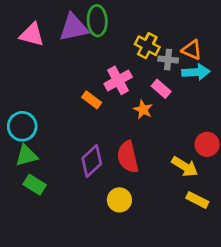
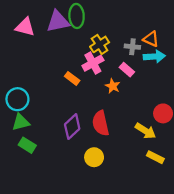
yellow cross: (147, 46) -> (100, 44), moved, turned 30

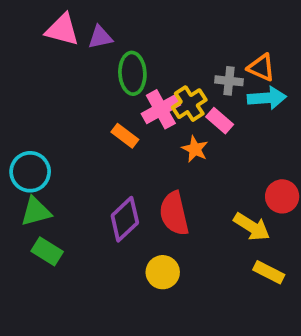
green ellipse: (77, 16) -> (132, 73), moved
purple triangle: (58, 21) -> (100, 37), size x0.6
pink triangle: (25, 27) -> (62, 30), moved
yellow cross: (100, 44) -> (189, 104), moved

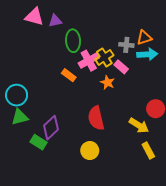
orange triangle: (261, 68) -> (144, 38), turned -42
purple diamond: (125, 219) -> (51, 128), moved
green rectangle: (47, 251) -> (39, 142), moved
yellow rectangle: (269, 272) -> (148, 151), turned 35

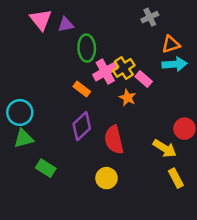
pink triangle: (34, 17) -> (41, 20), turned 36
gray cross: (126, 45) -> (150, 17), moved, turned -32
purple diamond: (51, 128) -> (82, 126), moved

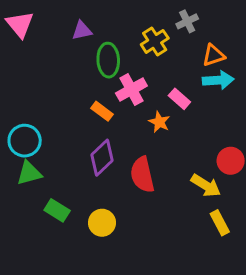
pink triangle: (41, 20) -> (20, 24), moved
yellow cross: (124, 68) -> (155, 41), moved
yellow circle: (106, 178) -> (102, 223), moved

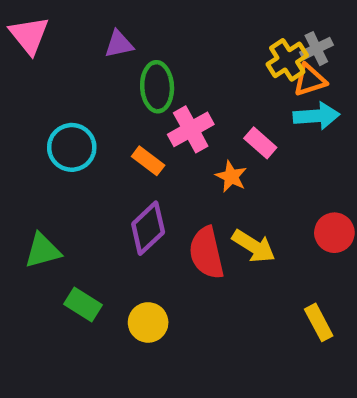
gray cross: (187, 21) -> (316, 49), moved
yellow cross: (155, 41) -> (287, 60), moved
cyan circle: (25, 141) -> (72, 147), moved
yellow arrow: (206, 186) -> (254, 246), moved

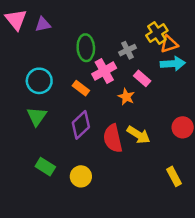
purple triangle: (119, 44) -> (43, 24), moved
gray cross: (316, 49) -> (127, 50), moved
green triangle: (43, 251) -> (37, 116), moved, turned -40

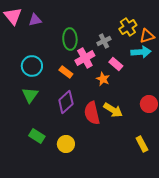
orange triangle: (169, 44) -> (147, 36), moved

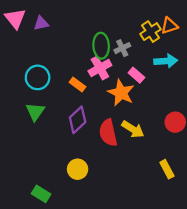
orange triangle: (147, 36) -> (169, 26), moved
green ellipse: (70, 39) -> (101, 46), moved
orange star: (103, 79) -> (121, 93), size x1.6
green rectangle: (37, 136) -> (41, 194), moved

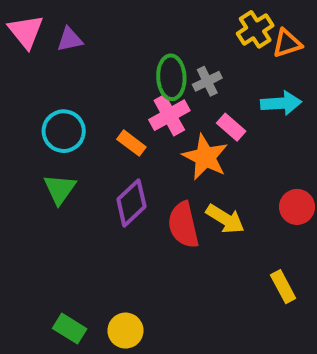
yellow cross: (151, 32) -> (255, 29), moved
yellow circle: (78, 169) -> (125, 331), moved

